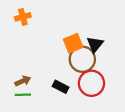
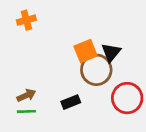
red circle: (91, 83) -> (127, 98), moved
black rectangle: (61, 87) -> (71, 102), turned -49

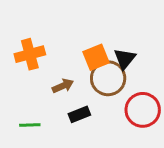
orange cross: (26, 20) -> (30, 54), moved, size x1.4
brown arrow: (26, 95) -> (63, 86), moved

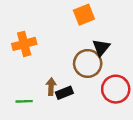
orange square: (96, 57) -> (84, 15), moved
brown arrow: (63, 86) -> (51, 87), moved, turned -63

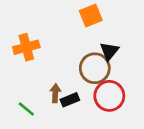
red circle: (116, 89) -> (109, 96), moved
green line: (24, 101) -> (26, 109), turned 42

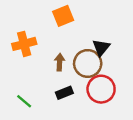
orange square: (91, 16) -> (63, 16), moved
brown arrow: (55, 93) -> (60, 62), moved

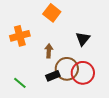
orange square: (63, 16) -> (52, 13), turned -30
brown circle: (88, 63) -> (67, 69), moved

